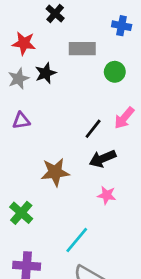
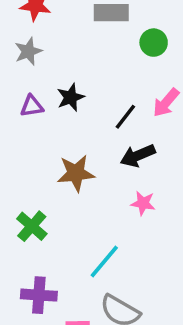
black star: (46, 73) -> (71, 97), moved

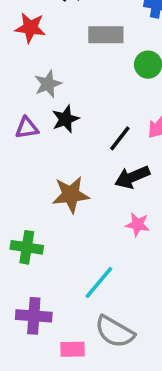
gray star: (28, 51) -> (48, 84), moved
green cross: (32, 226) -> (27, 247), turned -32

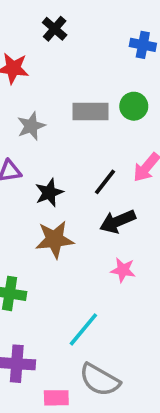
gray rectangle: (106, 35) -> (91, 112), moved
black star: (65, 119) -> (49, 193), moved

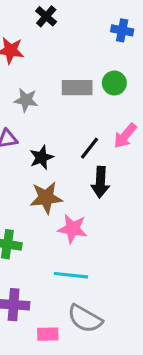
gray star: (31, 126) -> (26, 100), turned 30
black arrow: (118, 221) -> (100, 182), turned -64
pink star: (123, 270) -> (72, 229), moved, size x1.4
cyan line: (83, 329) -> (71, 275), turned 56

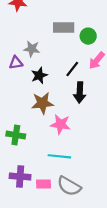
green circle: (114, 83) -> (88, 36), moved
gray star: (26, 100) -> (32, 49), moved
pink rectangle: (48, 334) -> (43, 184), moved

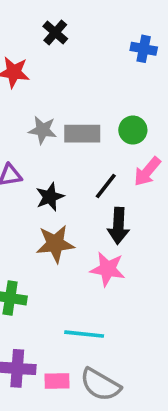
gray rectangle: (64, 28) -> (82, 134), moved
gray star: (32, 49) -> (43, 130), moved
pink star: (60, 124) -> (108, 269), moved

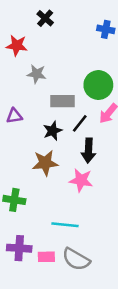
gray star: (43, 130) -> (37, 74), moved
green circle: (133, 130) -> (98, 85), size x1.5
gray rectangle: (82, 134) -> (62, 101), moved
black star: (50, 197) -> (53, 131), moved

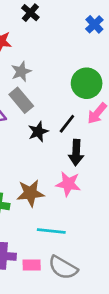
blue cross: (106, 29) -> (94, 24), turned 35
gray star: (37, 74) -> (21, 71), turned -30
gray rectangle: (62, 101) -> (21, 100), moved, turned 50
brown star: (45, 163) -> (30, 193), moved

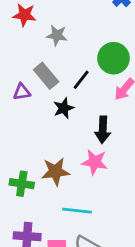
gray star: (21, 71) -> (57, 35), moved, turned 30
black line: (67, 124) -> (81, 80), moved

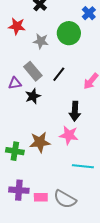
green circle: (113, 58) -> (69, 33), moved
black star: (64, 108) -> (33, 96), moved
cyan line: (77, 211) -> (83, 166), moved

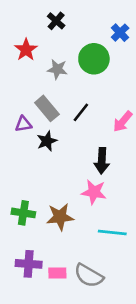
red star: (17, 26) -> (26, 50), turned 30
brown star: (40, 142) -> (60, 217), moved

